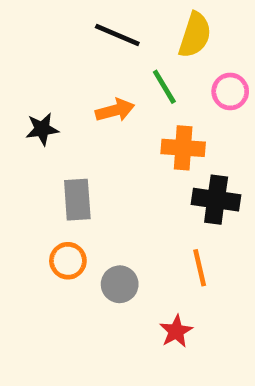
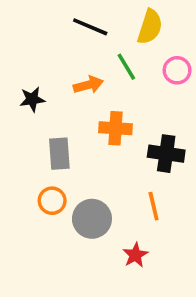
orange cross: (183, 148) -> (115, 128), moved
gray circle: (120, 284) -> (92, 219), size x1.4

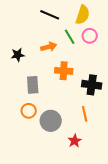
pink circle: (177, 70) -> (90, 36), moved

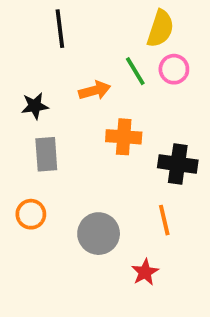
black line: (50, 15) -> (60, 29), moved, turned 60
gray rectangle: (33, 85) -> (46, 154), moved
orange circle: (29, 111) -> (31, 214), moved

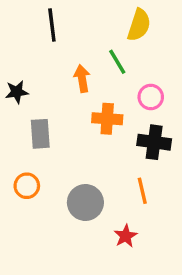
pink circle: (174, 69) -> (151, 97), moved
orange arrow: (95, 90) -> (82, 79), turned -84
black star: (35, 106) -> (17, 92), moved

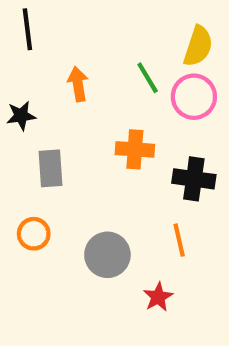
black line: (52, 25) -> (27, 29), moved
yellow semicircle: (139, 25) -> (198, 46), moved
orange arrow: (82, 79) -> (78, 84), moved
pink circle: (151, 97) -> (194, 97), moved, size x1.4

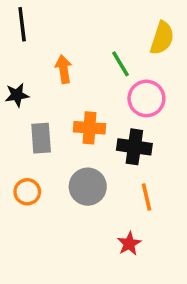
pink circle: (194, 97) -> (146, 98), moved
orange cross: (135, 149) -> (89, 128), moved
black cross: (194, 179) -> (134, 147), moved
gray circle: (107, 255) -> (88, 187), moved

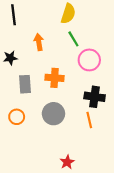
yellow semicircle: (162, 38) -> (68, 14), moved
black cross: (134, 147) -> (95, 97), moved
red star: (129, 244) -> (67, 162), moved

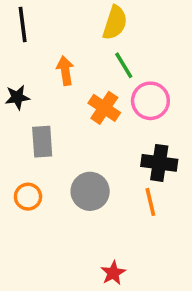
orange cross: (55, 78) -> (104, 108), moved, turned 30

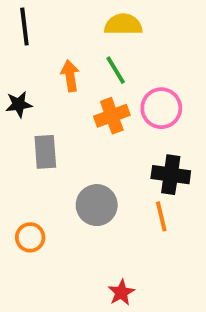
yellow semicircle: (115, 23) -> (123, 25), turned -108
green line: (124, 65) -> (116, 70), moved
orange cross: (104, 108) -> (112, 116), turned 36
orange circle: (28, 197) -> (30, 237), moved

